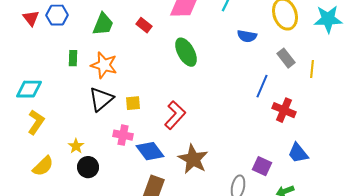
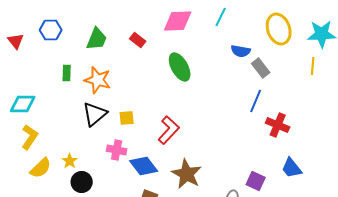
red triangle: (31, 18) -> (16, 41), moved
gray rectangle: (286, 58) -> (261, 68), moved
yellow line: (312, 69) -> (313, 66), moved
yellow semicircle: (43, 166) -> (41, 168), moved

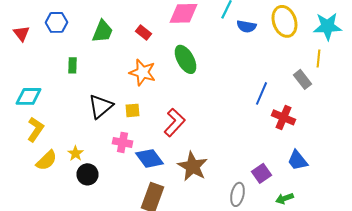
blue semicircle: (241, 51) -> (246, 26), moved
gray rectangle: (261, 68) -> (302, 79), moved
orange star: (98, 80) -> (142, 72), moved
purple square: (256, 181) -> (262, 173), turned 30

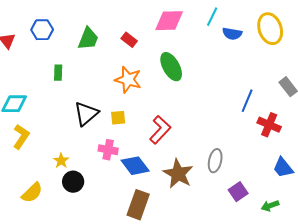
yellow semicircle: (46, 160) -> (32, 193), moved
purple square: (262, 173) -> (238, 192), moved
gray ellipse: (238, 194) -> (215, 161), moved

